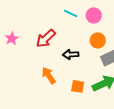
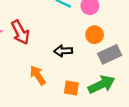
red arrow: (46, 38) -> (20, 32), moved, turned -75

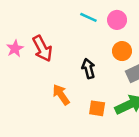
black arrow: (63, 51) -> (88, 68), turned 78

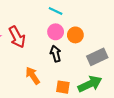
pink circle: (117, 20) -> (56, 32), moved
orange circle: (122, 51) -> (75, 35), moved

